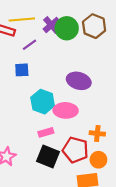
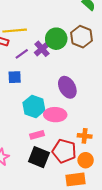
purple cross: (51, 25) -> (42, 49), moved
purple ellipse: (79, 81) -> (67, 87), turned 45

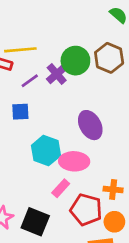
pink rectangle: (37, 135) -> (61, 188), moved, turned -32
black square: (39, 157) -> (35, 222), moved

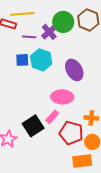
purple line: (30, 81) -> (29, 37), turned 40
cyan hexagon: (46, 151) -> (41, 60), moved
black square: (35, 222) -> (33, 126), moved, turned 35

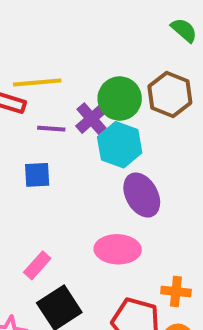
cyan hexagon: (41, 60) -> (120, 145), moved
pink rectangle: (52, 117) -> (37, 265), moved

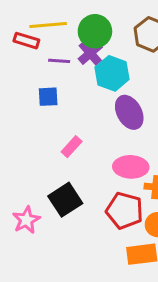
green circle: (120, 99) -> (95, 31), moved
pink ellipse: (118, 249) -> (131, 167), moved
pink rectangle: (37, 265) -> (72, 147), moved

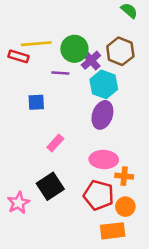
purple cross: (90, 53) -> (91, 60), moved
purple line: (59, 61) -> (60, 73), moved
cyan hexagon: (112, 73) -> (104, 84), moved
purple ellipse: (129, 112) -> (102, 115), turned 48

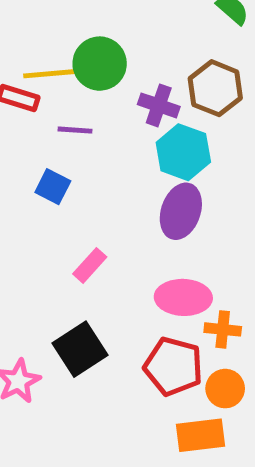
green circle: (74, 49) -> (100, 64), moved
purple cross: (91, 60) -> (159, 105), turned -30
purple line: (60, 73) -> (75, 130), moved
blue square: (36, 102) -> (53, 187), turned 30

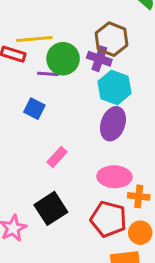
green circle: (100, 64) -> (63, 59), moved
brown hexagon: (215, 88) -> (111, 39), moved

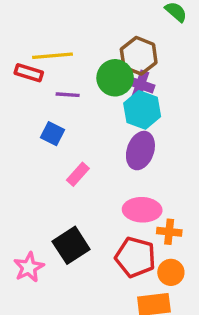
green circle: (63, 59) -> (115, 78), moved
purple cross: (99, 59) -> (140, 85), moved
pink rectangle: (57, 157) -> (78, 174), moved

